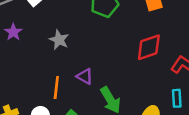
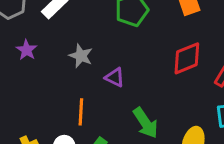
purple triangle: (85, 76) -> (115, 77), moved

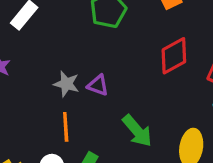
gray star: (81, 56) -> (66, 84), moved

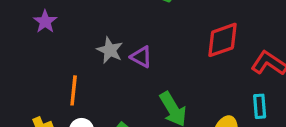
orange line: (66, 127) -> (74, 90), moved

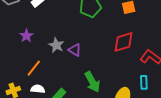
purple star: (45, 22) -> (26, 36), moved
orange line: (74, 90) -> (34, 68), turned 30

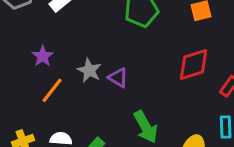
orange line: (34, 68) -> (52, 90), moved

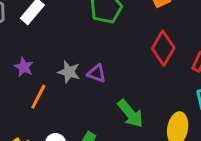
red diamond: (194, 65) -> (163, 48), turned -32

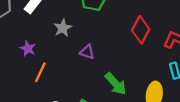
gray star: (69, 72) -> (63, 28), moved, turned 30

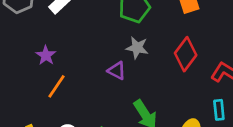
gray star: (63, 28) -> (137, 48), moved, turned 30

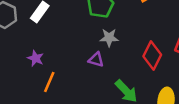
red diamond: (186, 54) -> (152, 55), moved

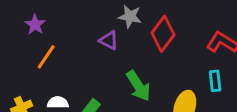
red diamond: (152, 55) -> (163, 34), moved

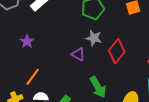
orange line: (46, 57) -> (33, 77), moved

